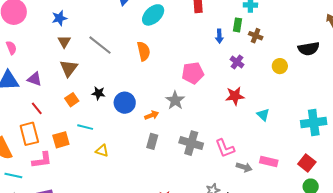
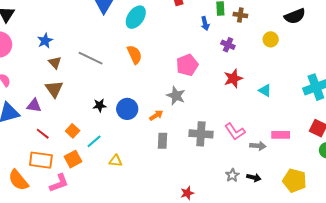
brown triangle: (69, 68) -> (54, 89), moved
orange square: (72, 100) -> (73, 131), moved
cyan line: (85, 127) -> (94, 141), turned -42
orange rectangle: (29, 134) -> (41, 160), turned -55

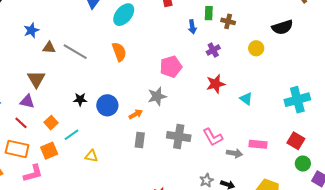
purple cross: (228, 45) -> (213, 50), turned 32
brown triangle: (55, 63) -> (49, 48), moved, turned -48
gray star: (176, 96) -> (157, 96), turned 30
purple triangle: (34, 106) -> (27, 102), moved

